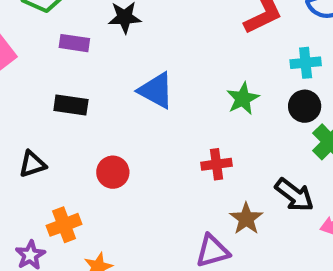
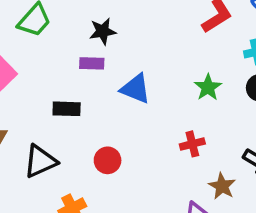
purple rectangle: (74, 43) -> (92, 63), moved
black triangle: (32, 164) -> (40, 161), size x1.5

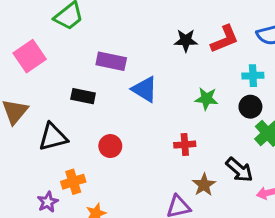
black star: (103, 31) -> (186, 40), moved
purple rectangle: (92, 63) -> (111, 61), size x1.4
green star: (208, 87) -> (206, 99), turned 30

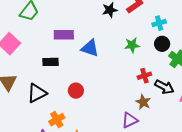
red cross: (185, 145) -> (144, 76), moved

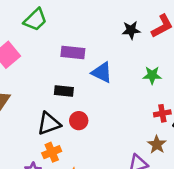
black rectangle: (51, 62) -> (64, 91), moved
black triangle: (37, 93) -> (49, 123), moved

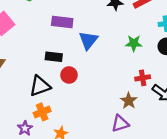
blue triangle: (102, 72) -> (88, 40), turned 42
red circle: (79, 121) -> (69, 75), moved
brown star: (157, 145) -> (129, 101), moved

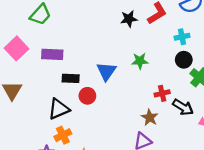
purple rectangle: (62, 22) -> (52, 54), moved
blue triangle: (88, 40) -> (106, 71), moved
green star: (134, 43) -> (140, 61), moved

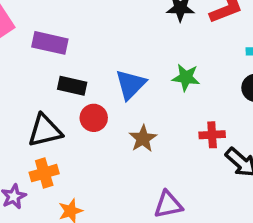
brown star: (150, 117) -> (143, 139), moved

